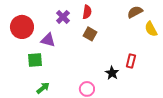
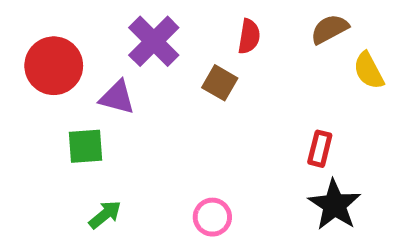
red semicircle: (87, 12) -> (249, 36), moved
purple cross: (63, 17) -> (154, 41), size x1.5
black star: (112, 73) -> (334, 205), moved, size x1.5

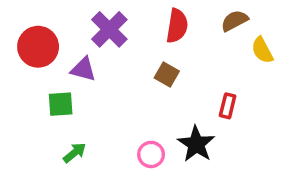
red semicircle: (249, 36) -> (177, 26), size x1.4
brown square: (220, 83) -> (167, 75), moved
black star: (334, 205) -> (196, 144), moved

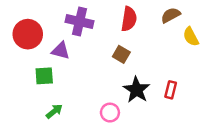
purple cross: (109, 29) -> (80, 21), turned -32
red rectangle: (228, 106) -> (171, 90), moved
black star: (196, 144) -> (136, 90), moved

